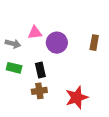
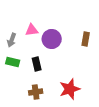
gray arrow: (13, 44) -> (12, 40), turned 96
brown cross: (39, 91) -> (36, 92), moved

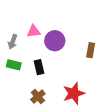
brown rectangle: (86, 39) -> (91, 50), moved
brown cross: (36, 92) -> (38, 97), turned -32

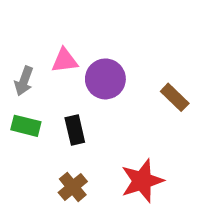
brown rectangle: (91, 50) -> (175, 97), turned -56

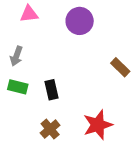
pink triangle: (65, 61) -> (29, 14), moved
purple circle: (105, 79) -> (80, 21), moved

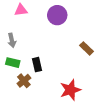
gray arrow: (16, 56) -> (12, 40), turned -32
brown cross: (50, 129) -> (24, 81), moved

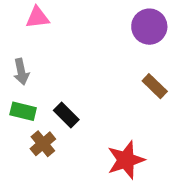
purple circle: (57, 15) -> (149, 27), moved
black rectangle: (37, 65) -> (66, 115), turned -32

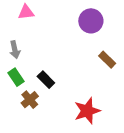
purple circle: (149, 27) -> (91, 21), moved
green rectangle: (23, 111) -> (16, 77), turned 42

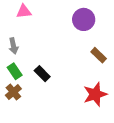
brown cross: (30, 100) -> (13, 92), moved
red star: (87, 111) -> (95, 94), moved

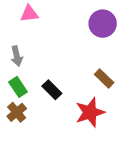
brown rectangle: (99, 55) -> (104, 79), moved
red star: (95, 94) -> (90, 112), moved

